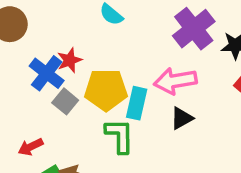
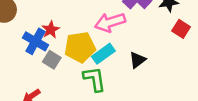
pink arrow: (175, 81) -> (110, 22), moved
cyan rectangle: (137, 103) -> (103, 54), turned 50

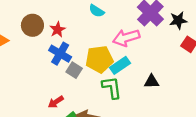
red star: (51, 30) -> (58, 30), moved
black triangle: (137, 60) -> (152, 81), moved, turned 35

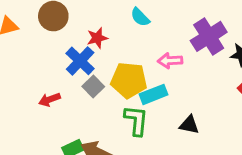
red star: (58, 30) -> (97, 38), moved
pink arrow: (126, 38) -> (170, 61), size x0.7
red arrow: (56, 102) -> (49, 100), moved

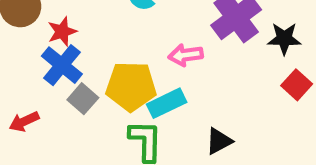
red star: (97, 38) -> (62, 32), moved
black triangle: (189, 125) -> (219, 141), turned -35

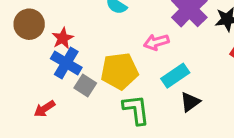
cyan rectangle: (167, 103) -> (175, 76), moved

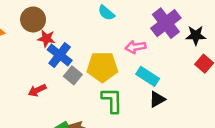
red star: (63, 38) -> (46, 39), moved, turned 30
cyan rectangle: (175, 76) -> (148, 76), turned 60

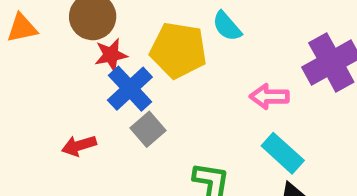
red star: (46, 39) -> (111, 55), turned -30
yellow pentagon: (102, 67) -> (178, 50), moved

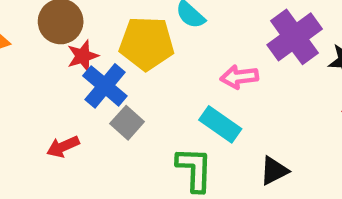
cyan rectangle: (283, 153) -> (220, 124), moved

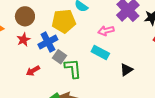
red star: (83, 56) -> (23, 40), moved
blue cross: (105, 86) -> (48, 42), turned 30
green L-shape: (194, 169) -> (73, 68), moved

